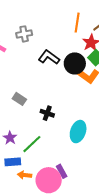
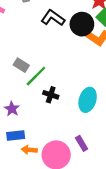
black cross: (47, 113) -> (51, 95), moved
green line: (32, 144) -> (36, 76), moved
purple rectangle: (62, 171) -> (82, 143), moved

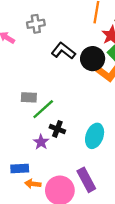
gray rectangle: (21, 65) -> (29, 97), turned -32
purple star: (12, 109) -> (41, 142), moved
purple rectangle: (82, 143) -> (86, 180), size x1.5

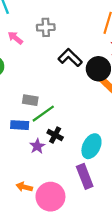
blue rectangle: (20, 169) -> (20, 125), moved
purple rectangle: (86, 180) -> (85, 176), moved

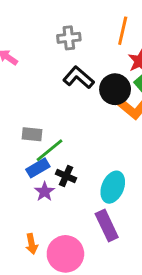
gray cross: (46, 27) -> (69, 38), moved
blue rectangle: (20, 125) -> (38, 168), moved, turned -30
orange arrow: (24, 187) -> (32, 244), turned -112

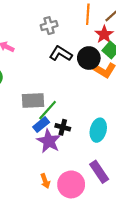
gray rectangle: (32, 134) -> (33, 101), size x1.5
purple star: (45, 192) -> (49, 141), size x1.6
purple rectangle: (107, 226) -> (99, 172), moved

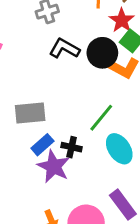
green line: (48, 110) -> (101, 118), moved
cyan ellipse: (98, 130) -> (119, 149), turned -45

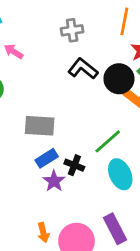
purple star: (54, 166) -> (54, 181), size x0.7

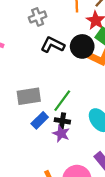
green line: (108, 141) -> (62, 101), moved
purple star: (54, 181) -> (61, 134), moved

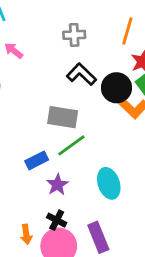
gray rectangle: (29, 96) -> (63, 117), moved
black cross: (62, 121) -> (57, 220), moved

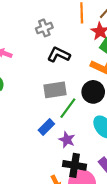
black circle: (117, 88) -> (93, 92), moved
black cross: (57, 220) -> (75, 165), size x1.5

